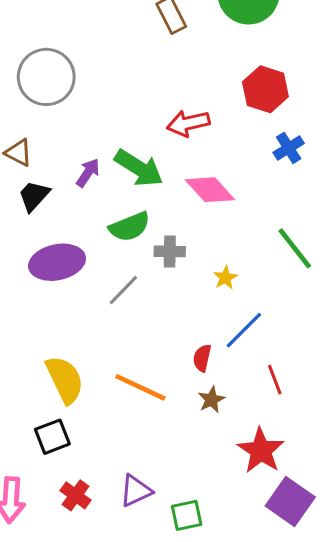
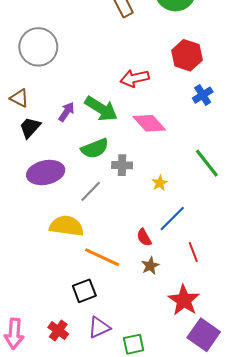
red semicircle: (202, 358) -> (144, 237), turned -42
yellow semicircle: (65, 380) -> (67, 226), moved, turned -56
black square: (52, 437) -> (84, 291), moved

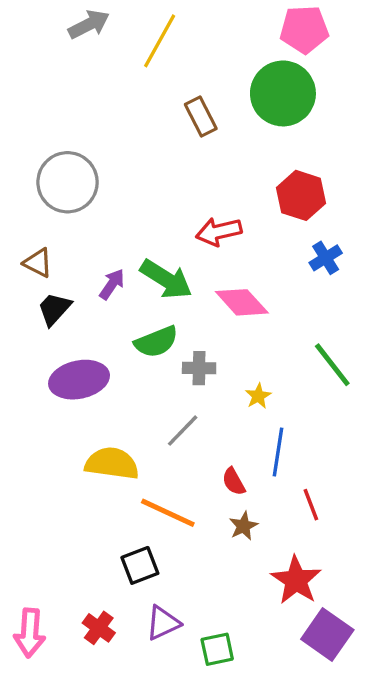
gray line: (91, 191) -> (183, 431), moved
blue line: (172, 219) -> (278, 452), turned -36

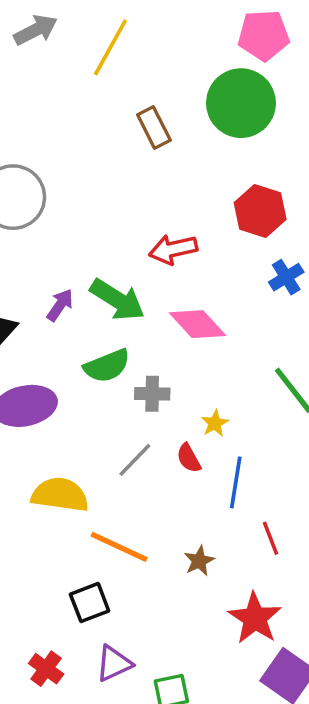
red semicircle: (234, 482) -> (189, 458), moved

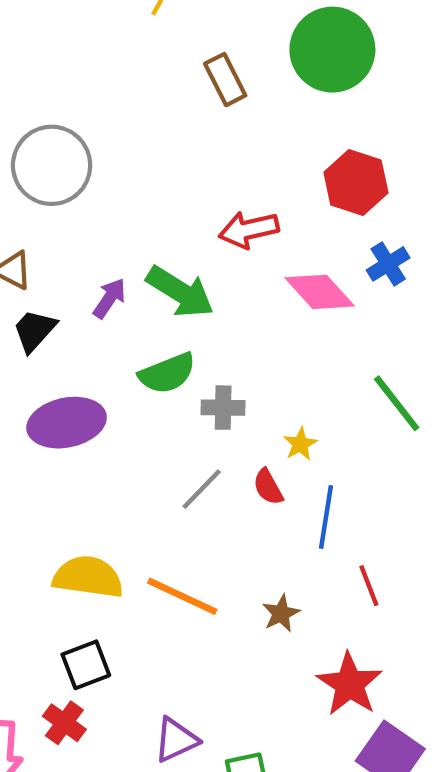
pink diamond: (197, 324) -> (320, 292), moved
yellow semicircle: (60, 495) -> (88, 577), moved
black square: (90, 603) -> (86, 665), moved
red cross: (46, 669) -> (64, 723), moved

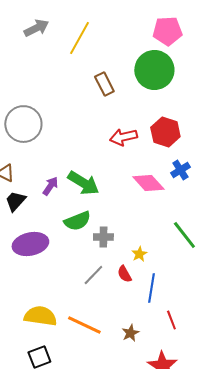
red arrow: (249, 230) -> (123, 137), moved

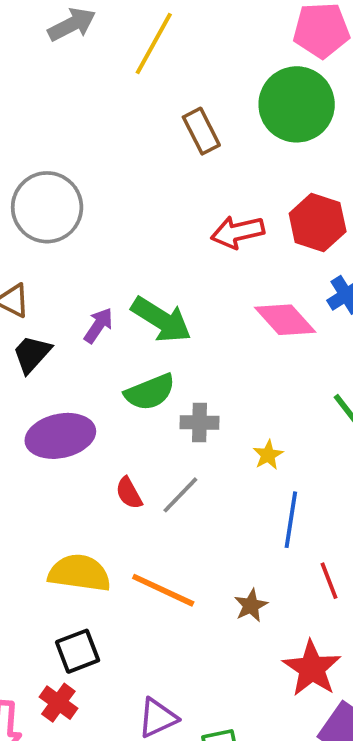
red semicircle: (124, 274) -> (129, 493), moved

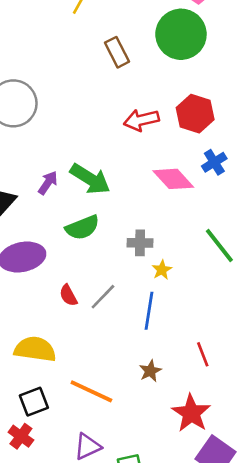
gray cross: (199, 423) -> (140, 243), moved
blue line: (291, 520) -> (149, 311), moved
orange line: (163, 590) -> (91, 391), moved

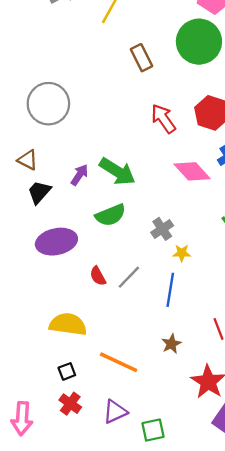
red arrow: (141, 120) -> (163, 119), turned 68
gray cross: (140, 243) -> (162, 229), turned -35
yellow star: (162, 270) -> (182, 253), turned 30
black square: (34, 402) -> (67, 371), size x0.7
red cross: (21, 436) -> (70, 404), moved

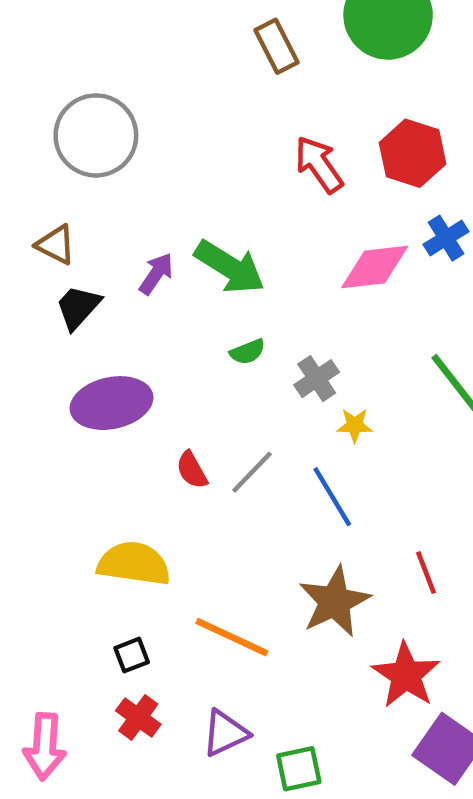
pink diamond: (192, 171) -> (375, 267), turned -54
green semicircle: (110, 215) -> (248, 352), moved, size x0.6
blue line: (170, 290) -> (332, 497), turned -40
brown star: (171, 344) -> (335, 602), size x1.8

